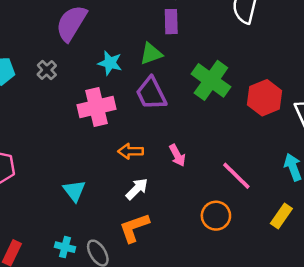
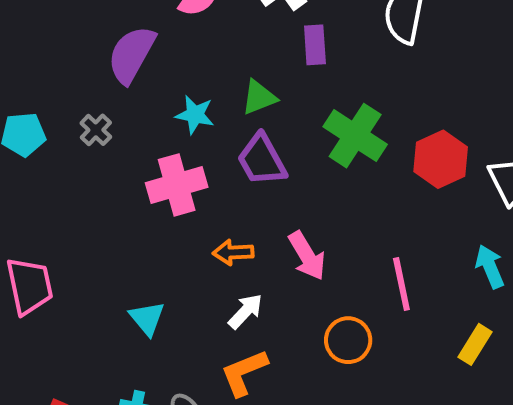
purple rectangle: (171, 22) -> (315, 45), moved
pink arrow: (177, 155) -> (307, 256), size x1.4
pink line: (236, 176) -> (401, 284), turned 36
orange circle: (216, 216) -> (348, 340), moved

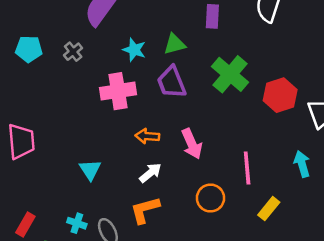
yellow rectangle: (475, 344) -> (269, 209), moved

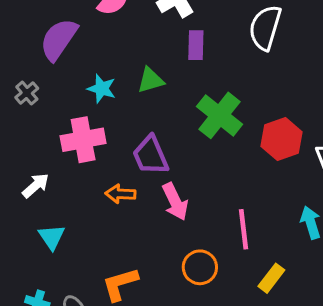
purple trapezoid: (172, 82) -> (150, 155), moved
white arrow: (150, 173) -> (36, 186), moved

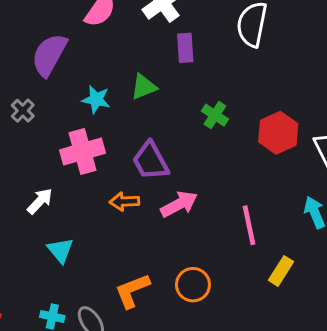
green cross: (220, 115) -> (215, 115), size x0.6
pink arrow: (175, 202) -> (179, 204), turned -87
orange circle: (200, 267) -> (193, 285), moved

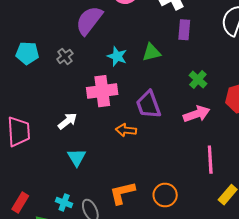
pink arrow: (179, 204) -> (197, 114), moved

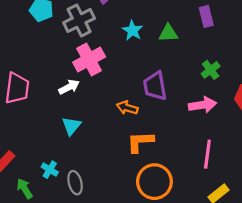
purple rectangle: (184, 30) -> (206, 16), turned -30
gray cross: (65, 56) -> (79, 20), size x1.8
pink cross: (102, 91) -> (89, 60), moved, turned -32
orange L-shape: (122, 193) -> (140, 142), moved
orange circle: (165, 195) -> (154, 182), size x1.4

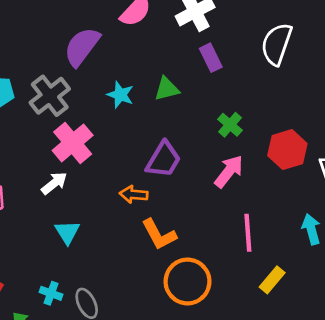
purple trapezoid: (155, 86) -> (163, 160), turned -128
pink arrow: (202, 105) -> (229, 171), turned -32
orange L-shape: (140, 142) -> (159, 234), turned -104

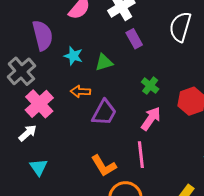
purple semicircle: (82, 47) -> (43, 35), turned 132
cyan star: (120, 95) -> (73, 56), moved
orange arrow: (134, 194) -> (80, 91), moved
pink line: (248, 233) -> (141, 155), moved

